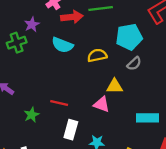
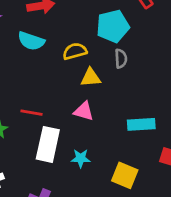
gray semicircle: (134, 64) -> (121, 59), turned -48
yellow triangle: (115, 86) -> (91, 78), moved
white rectangle: (71, 130) -> (48, 144), size x1.4

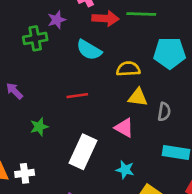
gray semicircle: (121, 59) -> (164, 112), moved
red line: (31, 113) -> (77, 96), moved, turned -30
cyan star: (81, 158) -> (125, 170), moved

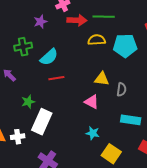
green cross: (35, 38) -> (23, 47), moved
cyan semicircle: (89, 50) -> (49, 57), moved, turned -72
yellow semicircle: (128, 69) -> (97, 40), moved
white rectangle: (83, 152) -> (42, 122), moved

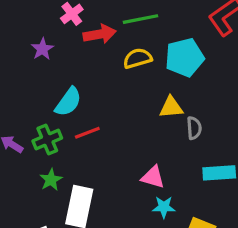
green cross: (23, 47) -> (47, 139), moved
yellow triangle: (102, 79) -> (171, 107), moved
pink triangle: (92, 102) -> (153, 177), moved

